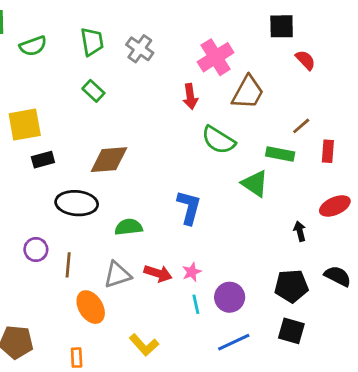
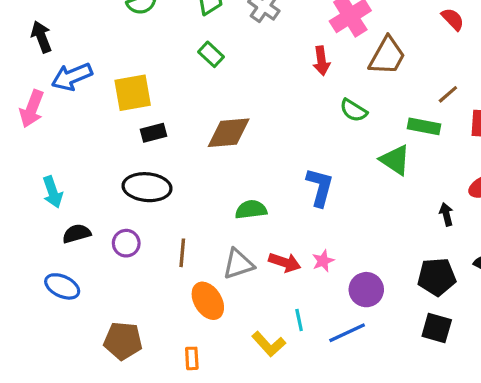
green semicircle: (218, 140) -> (353, 110), size x0.7
black ellipse: (77, 203) -> (147, 187), moved
purple circle: (36, 249) -> (126, 243), moved
cyan line: (196, 304) -> (299, 320), moved
blue line: (234, 342) -> (347, 333), moved

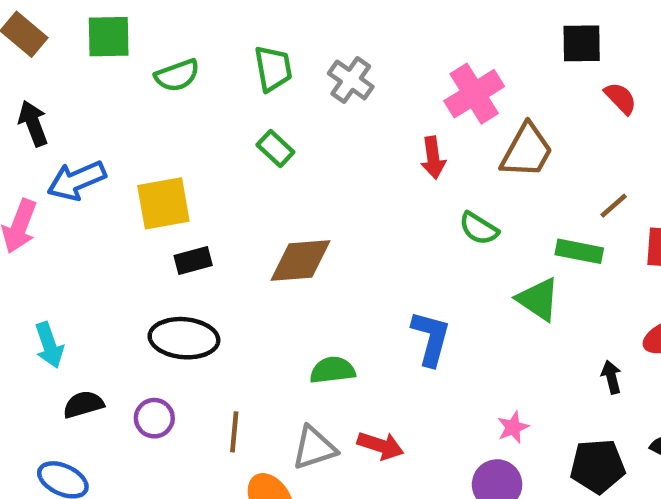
pink star: (323, 261) -> (513, 427), moved

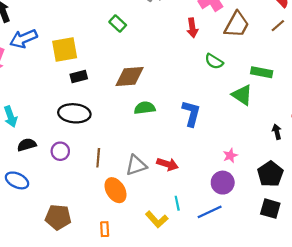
brown line: (614, 206) -> (278, 26), moved
green semicircle: (333, 370) -> (145, 108), moved
black pentagon: (598, 466) -> (270, 174), turned -30

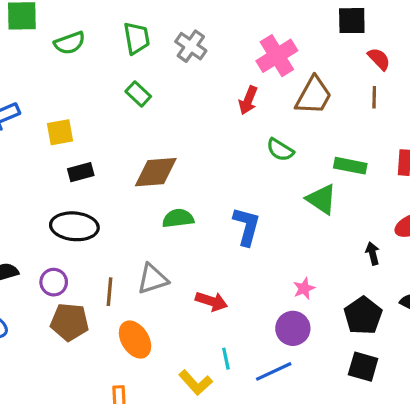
brown line: (278, 26) -> (374, 97), turned -48
red arrow: (192, 28) -> (248, 100), turned 30
yellow square: (65, 49) -> (60, 132), size x0.7
gray triangle: (136, 165) -> (153, 279), moved
brown pentagon: (58, 217) -> (70, 322), moved

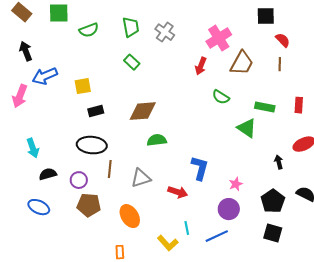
blue L-shape: (247, 226) -> (200, 168), moved
brown line: (109, 292) -> (110, 169), moved

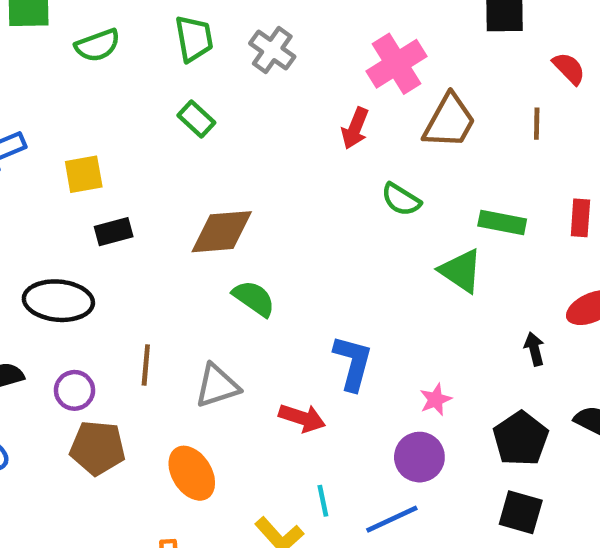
red semicircle: (283, 40) -> (569, 68), moved
green semicircle: (157, 140) -> (254, 298), turned 42
black ellipse: (92, 145) -> (58, 301), moved

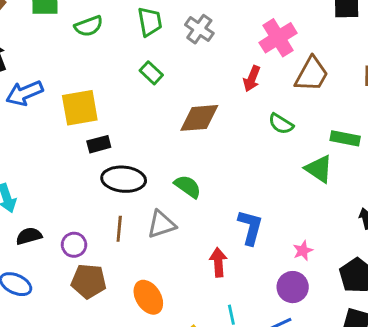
yellow square: (84, 174) -> (80, 108), size x1.5
brown diamond: (222, 232) -> (199, 118), moved
black ellipse: (58, 301) -> (124, 179), moved
gray triangle: (217, 386) -> (161, 224), moved
red arrow: (302, 418) -> (218, 262), turned -112

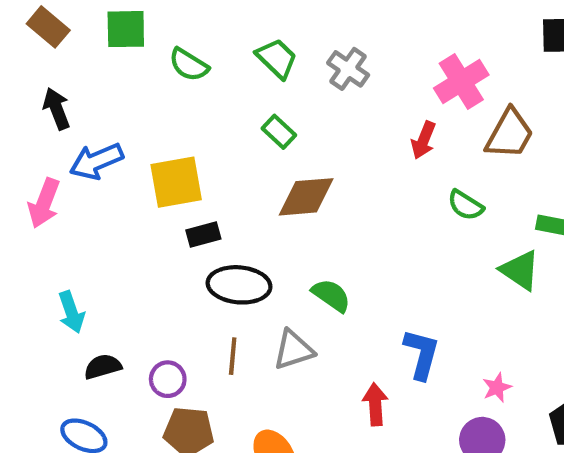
green trapezoid: (150, 22) -> (277, 58), turned -36
green semicircle: (89, 26) -> (189, 65), turned 52
brown diamond: (199, 118) -> (306, 197), moved

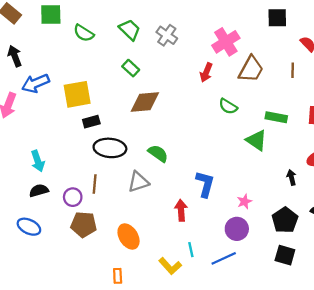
cyan arrow: (71, 312) -> (38, 161), moved
brown line: (233, 356) -> (95, 184), moved

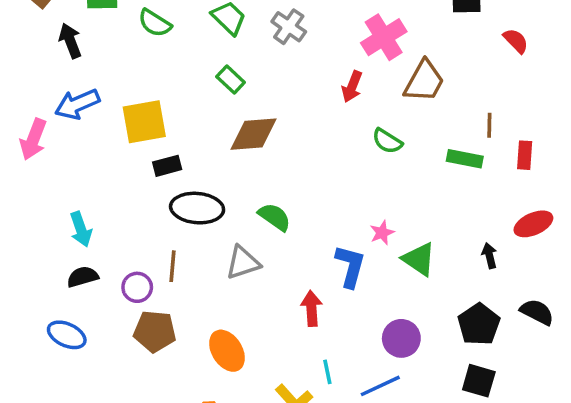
black arrow: (15, 56) -> (70, 41), moved
brown line: (293, 70) -> (489, 125), moved
green triangle: (256, 140) -> (419, 259), moved
pink star: (244, 202) -> (382, 233), moved

